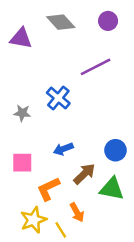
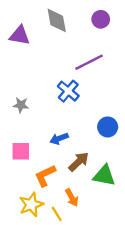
gray diamond: (61, 22) -> (57, 20), turned 32
blue cross: (58, 98) -> (68, 91), moved
blue circle: (115, 150) -> (108, 127), moved

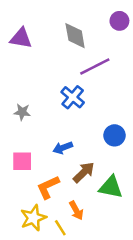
purple circle: (101, 19) -> (119, 21), moved
gray diamond: (57, 20) -> (75, 36), moved

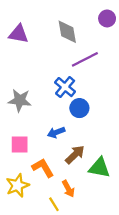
gray star: (22, 112) -> (20, 100), size x1.5
blue circle: (115, 135) -> (79, 108), moved
orange L-shape: (48, 187) -> (43, 168), turned 85
yellow star: (33, 218) -> (17, 185), moved

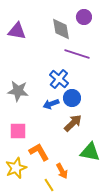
purple circle: (107, 18) -> (84, 17), moved
purple line: (85, 59) -> (77, 54), turned 45
blue arrow: (56, 132) -> (51, 104), moved
brown arrow: (75, 155) -> (73, 123), moved

